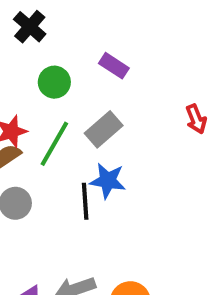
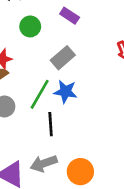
green line: (54, 144) -> (40, 94), moved
black line: (85, 201) -> (51, 124), moved

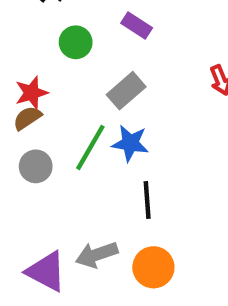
black line: (51, 124) -> (147, 200), moved

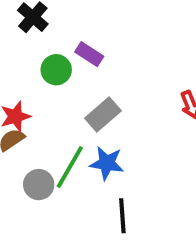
purple rectangle: (137, 25) -> (89, 54), moved
gray circle: (36, 166) -> (39, 185), moved

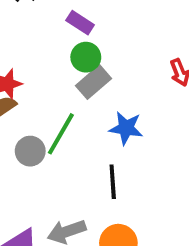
green circle: (56, 70) -> (86, 57), moved
blue star: (107, 163) -> (126, 128), moved

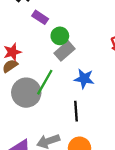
purple rectangle: (80, 23) -> (40, 17), moved
gray circle: (30, 151) -> (26, 93), size x1.6

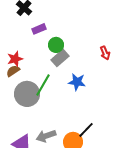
purple rectangle: (40, 17) -> (39, 29), turned -56
black line: (76, 111) -> (86, 130), moved, turned 48

